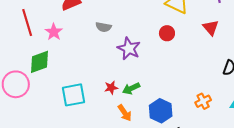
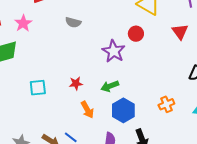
purple star: (129, 49) -> (114, 51), moved
green arrow: (131, 88) -> (110, 86), moved
cyan square: (73, 95) -> (38, 88), size x0.7

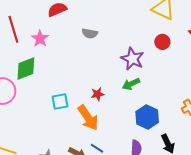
red circle: (136, 34) -> (162, 42), moved
green arrow: (110, 86) -> (131, 84), moved
orange arrow: (87, 110) -> (88, 118), moved, size x1.5

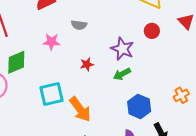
pink star: (40, 39) -> (51, 42), moved, turned -30
red star: (98, 94) -> (87, 64), moved
cyan square: (60, 101) -> (52, 94), size x1.4

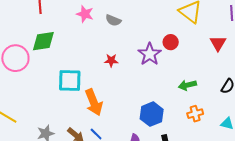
red circle: (152, 31) -> (171, 42), moved
pink star: (51, 42) -> (85, 14), moved
green arrow: (122, 74) -> (187, 85), moved

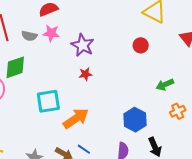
gray semicircle: (113, 20) -> (29, 36), moved
purple star: (150, 54) -> (83, 45), moved
orange arrow: (94, 102) -> (76, 118), turned -92

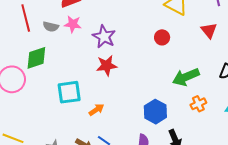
red star: (86, 74) -> (107, 66), size x1.5
green arrow: (165, 85) -> (186, 77), size x1.5
orange arrow: (76, 118) -> (96, 110), size x0.6

